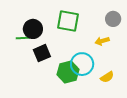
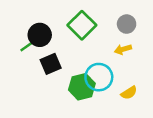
gray circle: (113, 19) -> (127, 24), moved
green square: (68, 21) -> (82, 25), turned 35
green line: (23, 38) -> (28, 46), turned -32

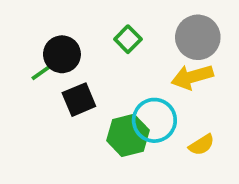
gray circle: (127, 24) -> (198, 37), size x1.5
green square: (82, 25) -> (128, 39), size x0.6
yellow arrow: (123, 49) -> (192, 77), size x1.5

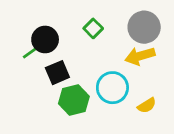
green hexagon: (128, 135) -> (74, 100), moved

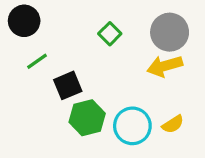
black circle: (45, 39) -> (24, 21), moved
cyan circle: (112, 88) -> (132, 126), moved

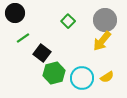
yellow arrow: (165, 66) -> (102, 41), turned -35
black square: (68, 85) -> (42, 53), turned -30

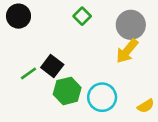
green square: (68, 21) -> (82, 16), moved
green line: (23, 38) -> (28, 73), moved
yellow semicircle: (107, 77) -> (146, 106), moved

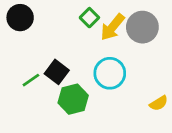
yellow arrow: (127, 51) -> (113, 27), moved
cyan circle: (102, 97) -> (110, 73), moved
yellow semicircle: (146, 106) -> (159, 103), moved

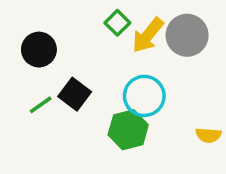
black circle: (20, 18) -> (39, 50), moved
green hexagon: (73, 99) -> (128, 130), moved
yellow semicircle: (159, 103) -> (208, 135), turned 36

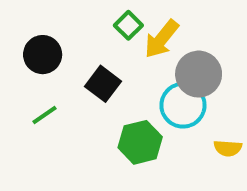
gray circle: (187, 35) -> (199, 74), moved
black square: (75, 94) -> (103, 84), moved
cyan circle: (144, 96) -> (183, 105), moved

